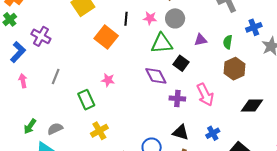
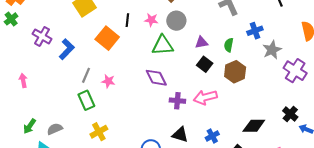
blue L-shape: (18, 52) -> (67, 49), moved
black square: (181, 63) -> (205, 64), moved
gray line: (56, 77) -> (86, 75), moved
pink arrow: (205, 95) -> (205, 97), turned 100
black diamond: (252, 106) -> (254, 126), moved

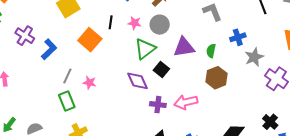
purple triangle: (202, 42) -> (184, 47), size x1.6
green triangle: (163, 45) -> (145, 49), turned -35
black square: (205, 64) -> (161, 70), moved

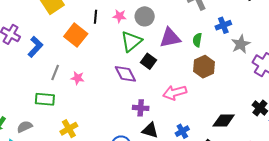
green rectangle: (67, 101) -> (45, 99), moved, turned -60
purple cross: (158, 105) -> (141, 108), moved

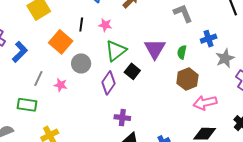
gray circle: (145, 16) -> (81, 63), moved
purple triangle: (170, 38) -> (155, 49), turned -50
purple diamond: (125, 74) -> (109, 83), turned 60
pink arrow: (175, 93) -> (205, 103), moved

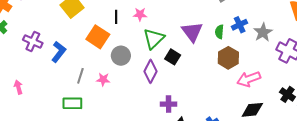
blue cross: (209, 39) -> (240, 25), moved

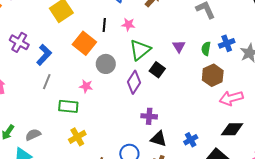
purple triangle: (192, 32) -> (179, 46), size x0.6
gray line: (80, 76) -> (47, 82), moved
green rectangle: (72, 103) -> (68, 106), moved

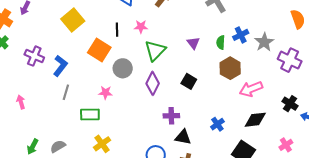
black square: (157, 70) -> (189, 81), moved
blue cross: (191, 140) -> (217, 124), moved

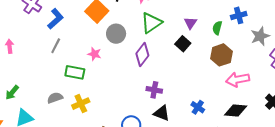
blue cross: (241, 35) -> (239, 15), moved
black square: (189, 81) -> (183, 44), moved
blue cross: (217, 124) -> (198, 107), turned -32
gray semicircle: (58, 146) -> (55, 98), moved

